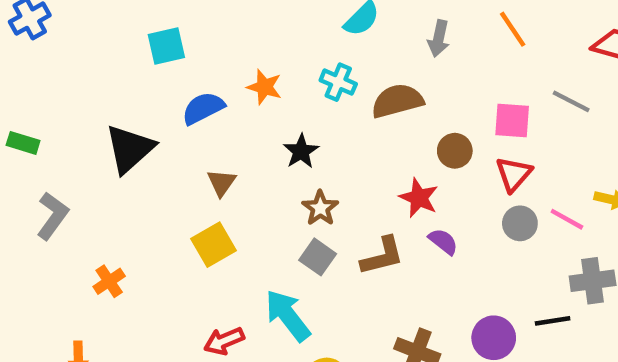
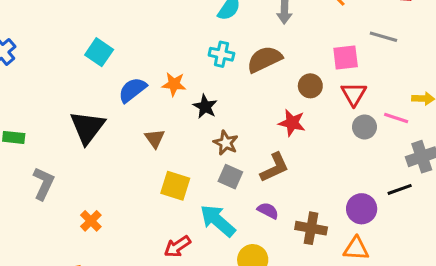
cyan square: (166, 46) -> (99, 52), turned -32
orange star: (264, 87) -> (174, 84), moved
purple semicircle: (443, 241) -> (268, 211), moved
yellow square: (214, 245) -> (175, 186), moved, turned -32

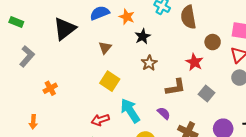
brown semicircle: (264, 59) -> (188, 17), turned -90
gray square: (230, 177) -> (206, 94), moved

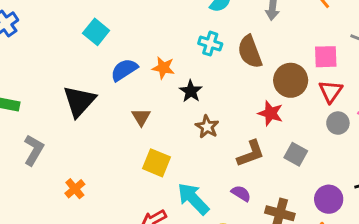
brown circle: (213, 42) -> (291, 80), size x1.5

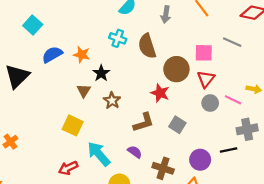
brown triangle: (141, 117) -> (84, 91), moved

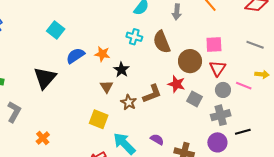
gray line: (232, 42) -> (255, 45), moved
brown star: (112, 101) -> (129, 102), moved
brown L-shape: (144, 122) -> (152, 94), moved
gray square: (177, 125) -> (195, 99), moved
gray cross: (247, 129) -> (221, 115), moved

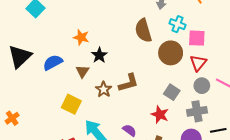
cyan cross: (134, 37) -> (178, 24), moved
blue semicircle: (75, 56) -> (53, 62), moved
red star: (176, 84) -> (160, 115), moved

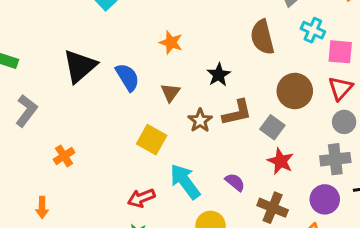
brown circle: (171, 53) -> (295, 91), moved
black star: (99, 55) -> (219, 75), moved
blue semicircle: (53, 62) -> (127, 77), turned 84
gray square: (172, 92) -> (272, 127), moved

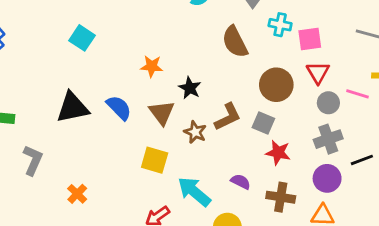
black triangle: (80, 66) -> (73, 108), turned 42
black star: (219, 75) -> (190, 88), moved
brown triangle: (170, 92) -> (162, 113), size x1.4

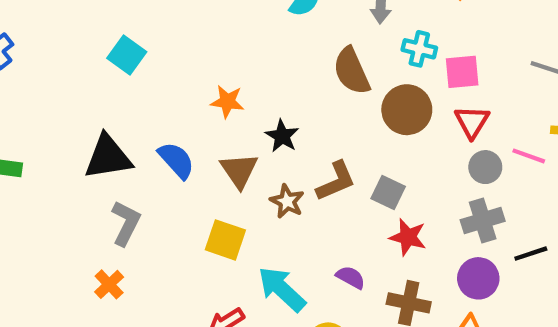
brown circle: (276, 85) -> (407, 110), moved
gray L-shape: (33, 160) -> (126, 223), moved

